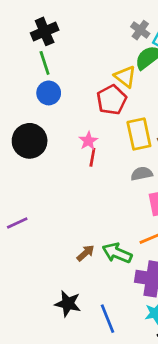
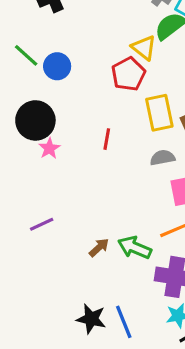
green line: (45, 63) -> (26, 55), moved, turned -30
pink star: (88, 141) -> (49, 148), moved
purple line: (17, 223) -> (42, 224), moved
black star: (68, 304) -> (91, 319), moved

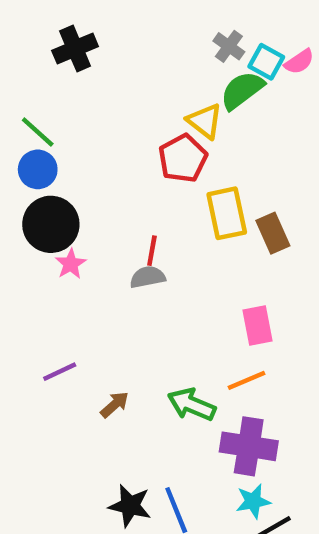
blue circle: (57, 66) -> (38, 169), moved
gray semicircle: (162, 158) -> (148, 277), moved
brown arrow: (99, 248) -> (115, 405), moved

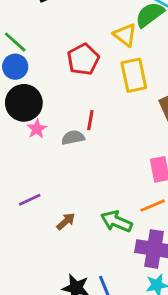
red pentagon: (183, 158) -> (83, 59), moved
yellow rectangle: (227, 213) -> (134, 75), moved
gray semicircle: (148, 277) -> (73, 138), moved

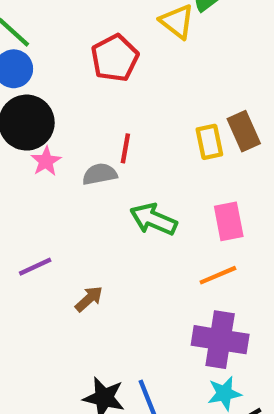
yellow rectangle: (134, 75) -> (209, 142), moved, size x0.7
green arrow: (116, 221) -> (153, 219), moved

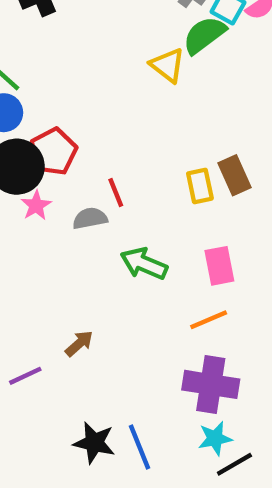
red pentagon: (115, 58) -> (53, 152), moved
red line: (125, 148) -> (116, 192), turned -32
purple line: (35, 267) -> (25, 376), moved

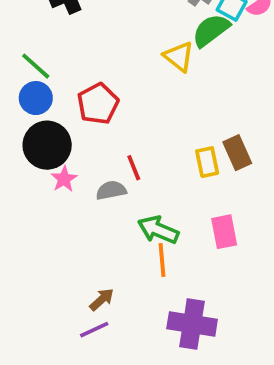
red pentagon: (53, 152) -> (98, 104), moved
orange line: (209, 320) -> (162, 260), moved, turned -72
purple line: (25, 376) -> (94, 330), moved
purple cross: (211, 384) -> (192, 324), moved

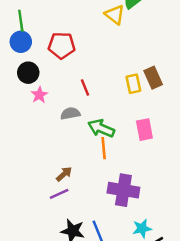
green line: (36, 66) -> (21, 21), turned 40
red pentagon: (98, 104) -> (62, 45), turned 30
black circle: (47, 145) -> (28, 73), size x0.7
gray semicircle: (111, 190) -> (70, 113), moved

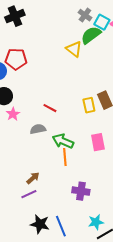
red pentagon: (62, 45) -> (16, 59), moved
red line: (85, 88) -> (50, 108), turned -40
purple cross: (123, 190) -> (81, 191), size x0.7

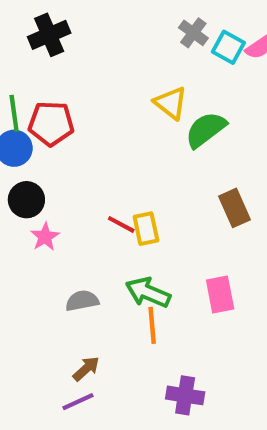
green semicircle: (91, 35) -> (206, 130), moved
yellow rectangle: (89, 105) -> (146, 229), moved
gray semicircle: (38, 129) -> (82, 301), moved

